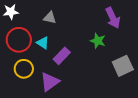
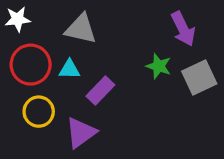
gray triangle: (50, 18) -> (81, 29), size x1.5
cyan triangle: (43, 43) -> (69, 69), turned -32
gray square: (123, 66) -> (199, 78), moved

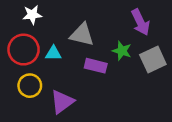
white star: (18, 19) -> (32, 15), moved
gray triangle: (81, 29) -> (82, 35), moved
purple rectangle: (100, 90) -> (96, 66), moved, turned 60

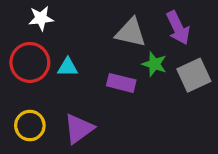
gray triangle: (82, 35) -> (131, 33), moved
yellow circle: (30, 86) -> (30, 126), moved

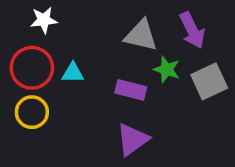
yellow circle: (30, 126) -> (32, 112), moved
purple triangle: (79, 129) -> (132, 139), moved

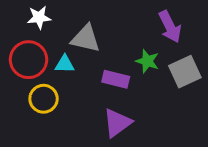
gray triangle: (141, 35) -> (86, 39), moved
yellow circle: (32, 112) -> (44, 99), moved

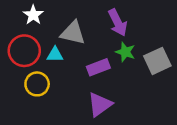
white star: (39, 18) -> (33, 15), turned -30
purple arrow: (170, 27) -> (118, 23), moved
purple rectangle: (116, 79) -> (98, 67), turned -35

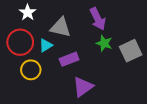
cyan triangle: (55, 55) -> (46, 45), turned -32
purple rectangle: (98, 67) -> (69, 59), moved

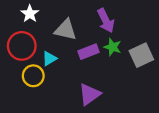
cyan triangle: (46, 45) -> (49, 59), moved
purple rectangle: (69, 59) -> (88, 52), moved

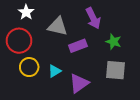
green star: (113, 47) -> (113, 42), moved
gray square: (141, 55) -> (116, 70), moved, turned 30
cyan triangle: (49, 59) -> (55, 71), moved

